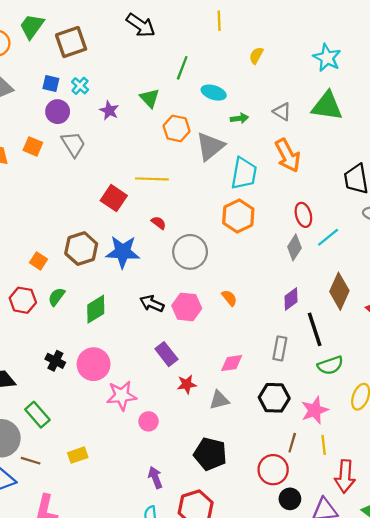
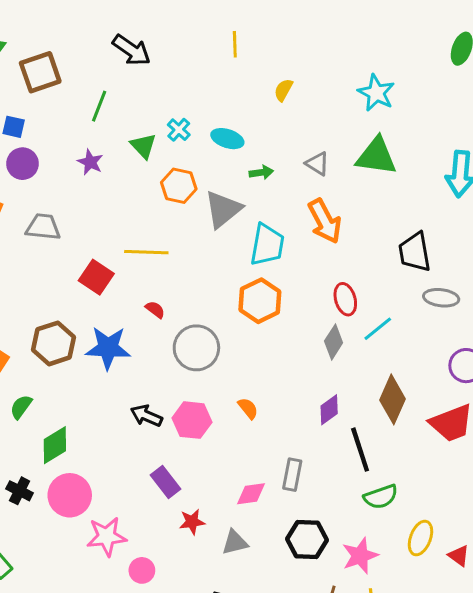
green line: (182, 68) -> (99, 106), moved
cyan cross: (80, 86) -> (179, 130), moved
gray trapezoid: (73, 144) -> (43, 227), moved, turned -52
green diamond: (96, 309) -> (55, 445), moved
gray rectangle: (280, 348) -> (292, 475), moved

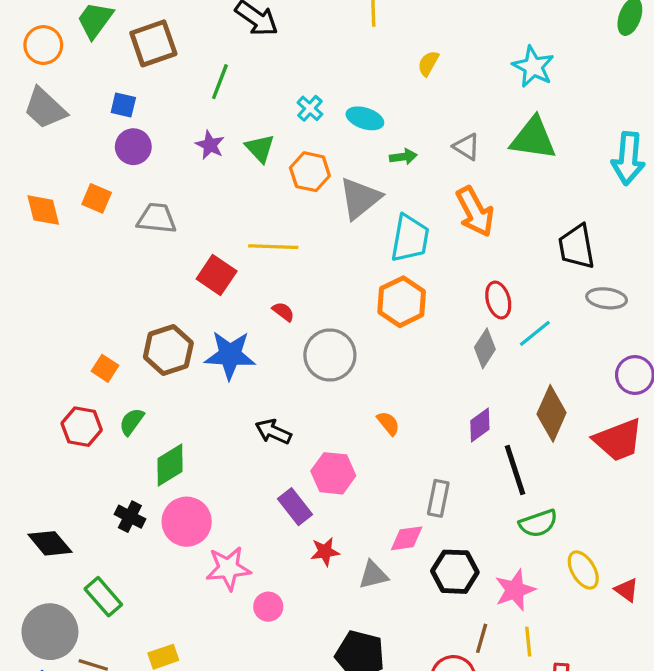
green triangle: (143, 146) -> (260, 148), moved
pink hexagon: (192, 420) -> (333, 473), moved
pink diamond: (251, 494) -> (407, 538), moved
yellow ellipse: (420, 538) -> (583, 570), turned -52

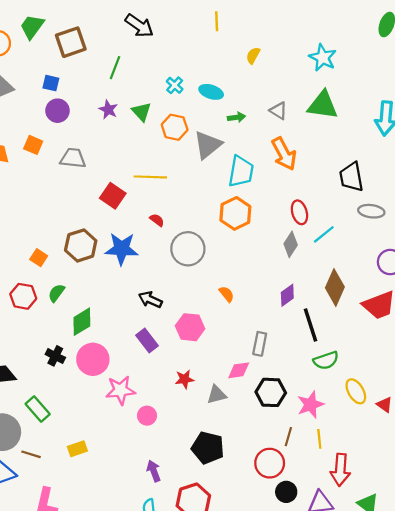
purple rectangle: (295, 507) -> (147, 340), moved

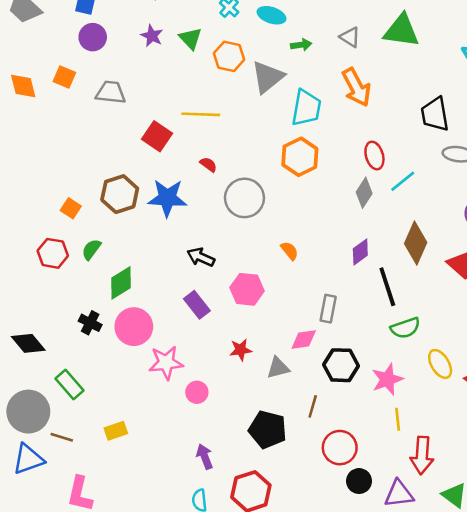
brown line: (288, 437) -> (313, 406), moved

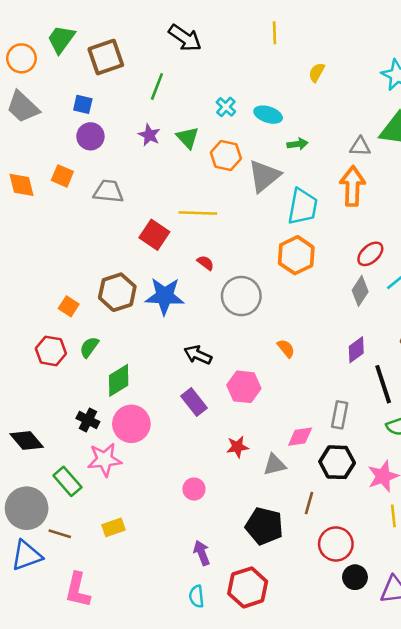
gray triangle: (350, 37) -> (360, 147), moved, turned -30
orange arrow: (356, 87) -> (352, 186), turned -150
red ellipse: (374, 155) -> (370, 254), turned 64
gray rectangle: (328, 309) -> (340, 415), moved
pink star: (166, 363) -> (105, 460), moved

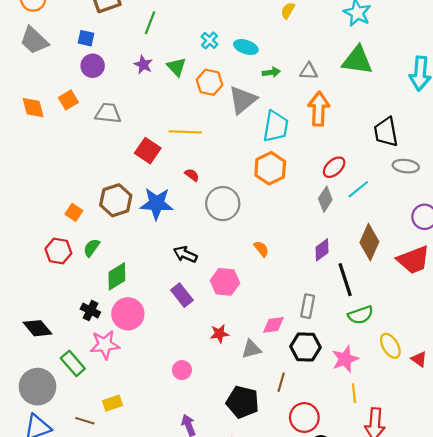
gray triangle: (360, 147) -> (309, 71), moved
orange square: (62, 176) -> (68, 100), turned 36
brown line: (60, 534) -> (85, 421), moved

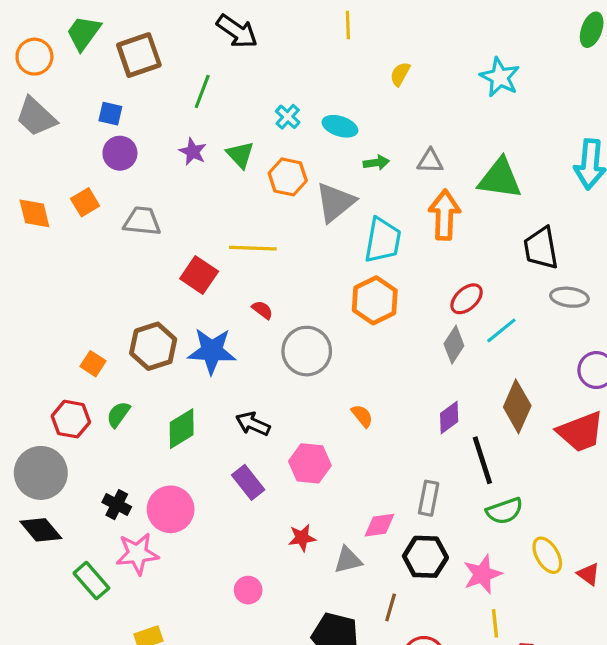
green triangle: (357, 60) -> (500, 178), moved
green diamond: (117, 276) -> (182, 429), moved
gray circle: (37, 387) -> (41, 473), moved

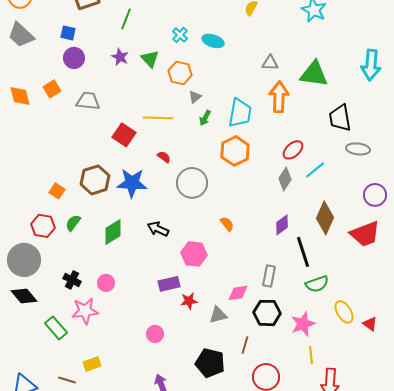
green arrow: (376, 163) -> (205, 118), moved, turned 126
gray triangle: (335, 202) -> (195, 97), moved, size x0.5
purple rectangle: (248, 482) -> (169, 284), moved, turned -65
pink circle: (171, 509) -> (106, 283), size x0.6

